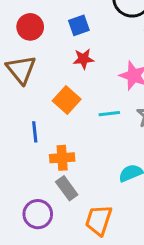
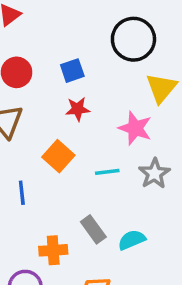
orange cross: (62, 158) -> (53, 250), moved
gray rectangle: (67, 188) -> (93, 229), moved

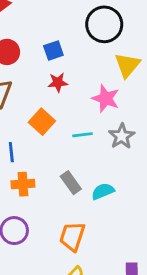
orange cross: (53, 250) -> (23, 184), moved

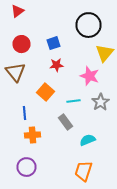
gray rectangle: (71, 183) -> (66, 122), moved
orange trapezoid: (72, 236) -> (84, 171), moved

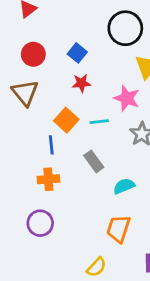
blue square: (54, 43) -> (77, 53), turned -32
cyan line: (74, 101) -> (99, 122), moved
blue line: (24, 113) -> (51, 145), moved

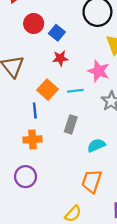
red circle: (33, 54) -> (34, 23), moved
gray rectangle: (94, 161) -> (71, 124), turned 54

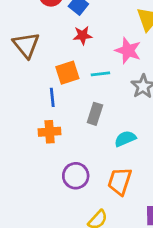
orange square: (48, 90) -> (67, 73), turned 30
purple circle: (26, 177) -> (76, 176), moved

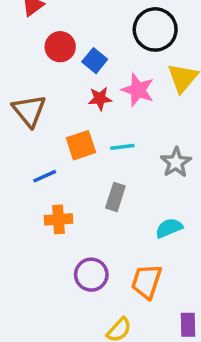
pink star: (128, 51) -> (138, 90), moved
blue line: (52, 97) -> (45, 176), moved, turned 72
cyan semicircle: (125, 139) -> (169, 228), moved

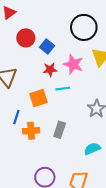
cyan line: (122, 147) -> (63, 89), moved
blue line: (45, 176) -> (16, 117), turned -48
orange cross: (58, 219) -> (31, 131), moved

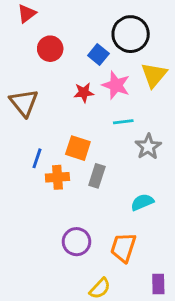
blue square: (47, 46) -> (98, 55), moved
cyan line: (63, 89) -> (123, 122), moved
orange square: (38, 98) -> (78, 148), moved, turned 36

